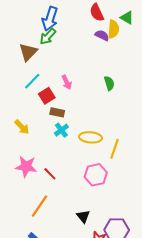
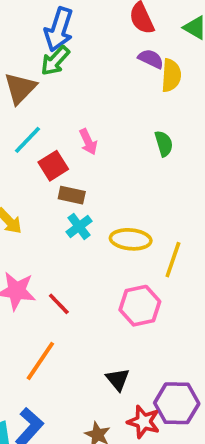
yellow semicircle: (113, 29) -> (171, 75), moved

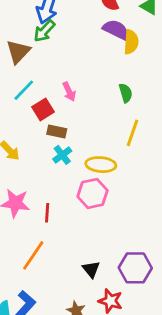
purple semicircle: (151, 59) -> (116, 30), size x1.4
yellow line: (173, 260) -> (133, 133), moved
red line: (59, 304) -> (47, 213), turned 48
pink hexagon: (140, 306) -> (93, 193), moved
purple hexagon: (177, 403) -> (135, 268), moved

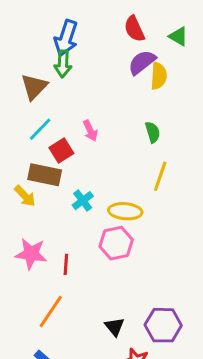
purple semicircle: (116, 30) -> (142, 62), turned -64
green arrow: (44, 31) -> (63, 64), turned -40
brown rectangle: (57, 131) -> (45, 175), moved, size x1.5

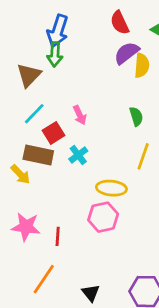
cyan cross: (83, 201) -> (78, 155), moved
black triangle: (115, 327) -> (91, 293), moved

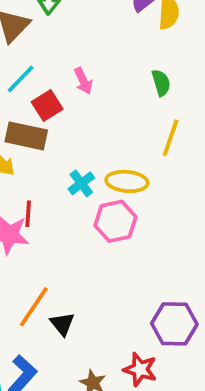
cyan cross: (78, 155) -> (81, 183), moved
red line: (58, 236) -> (28, 214), moved
black triangle: (91, 293) -> (62, 324), moved

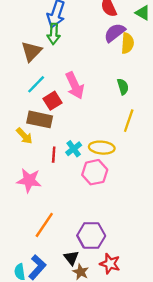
pink arrow: (83, 81) -> (75, 85), size x1.6
red line: (28, 214) -> (54, 155), moved
black triangle: (62, 324) -> (71, 258), moved
purple hexagon: (174, 324) -> (91, 236), moved

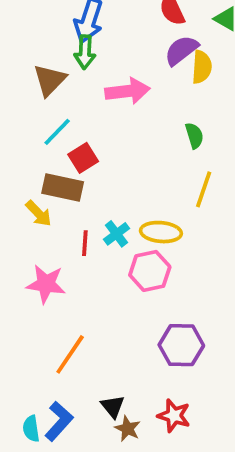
pink arrow: (75, 85) -> (128, 91), moved, turned -72
purple hexagon: (91, 236) -> (181, 345), moved

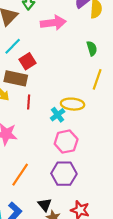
cyan cross: (116, 234) -> (58, 115), moved
red line: (85, 243) -> (29, 102), moved
pink hexagon: (150, 271) -> (66, 142), moved
purple hexagon: (181, 345) -> (64, 174), moved

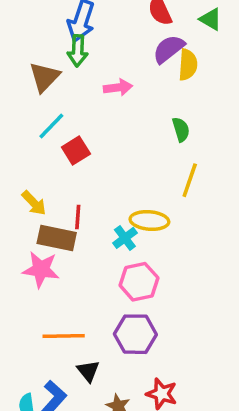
pink arrow: (53, 23) -> (118, 87), size x0.7
brown rectangle: (16, 78) -> (57, 238), moved
orange line: (20, 175) -> (64, 336), turned 55
black triangle: (45, 205) -> (88, 371), moved

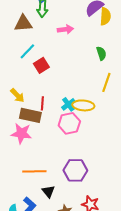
brown triangle: (44, 77) -> (23, 23), turned 42
cyan cross: (125, 238) -> (68, 104), moved
pink hexagon: (139, 282) -> (69, 123), moved

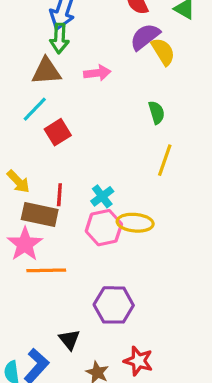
yellow semicircle: (105, 16) -> (163, 52), turned -36
brown triangle: (23, 23) -> (46, 71), moved
yellow ellipse: (83, 105) -> (135, 223), moved
pink star: (21, 133) -> (25, 244), turned 30
orange line: (34, 171) -> (46, 270), moved

